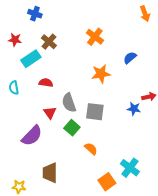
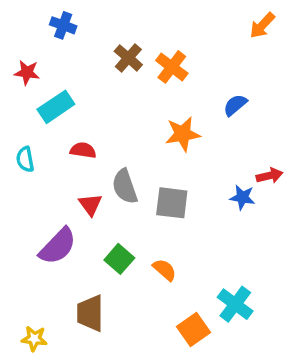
orange arrow: (145, 14) -> (262, 25), turned 63
brown cross: (49, 42) -> (128, 58), moved
green square: (72, 128) -> (119, 259), moved

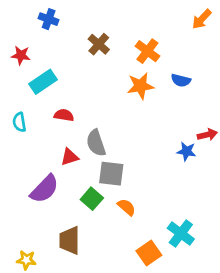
orange cross: (172, 67) -> (147, 51), moved
blue semicircle: (235, 105) -> (181, 80), turned -126
orange star: (183, 134) -> (140, 86), moved
gray square: (172, 203) -> (111, 174), moved
red triangle: (90, 205) -> (69, 157), turned 48

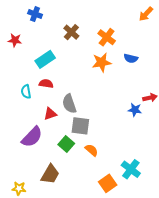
cyan rectangle: (43, 82) -> (45, 59), moved
cyan semicircle: (19, 122) -> (26, 92), moved
brown trapezoid: (69, 240) -> (50, 174), turned -150

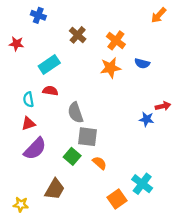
red triangle: (50, 114) -> (28, 124), moved

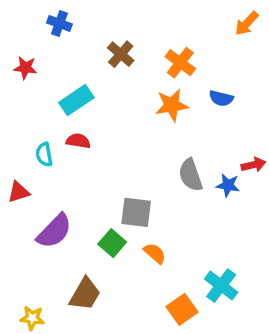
gray semicircle: (75, 113) -> (190, 175), moved
red triangle: (28, 124) -> (19, 192), moved

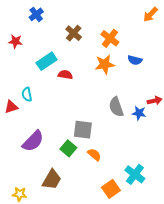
blue cross: (59, 23) -> (36, 14), turned 32
red semicircle: (78, 141) -> (65, 75), moved
red triangle: (19, 192) -> (11, 107), moved

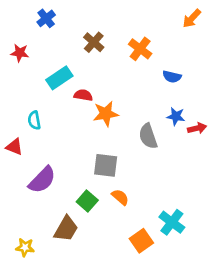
orange star: (105, 64) -> (106, 114), moved
red triangle: (11, 107) -> (14, 147), moved, turned 40
blue star: (139, 113) -> (176, 116), moved
green square: (68, 148) -> (87, 201), moved

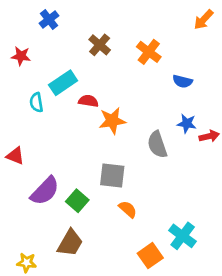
cyan semicircle: (34, 120) -> (36, 102), moved
green square: (87, 201) -> (77, 201), moved

